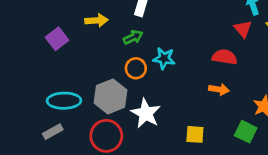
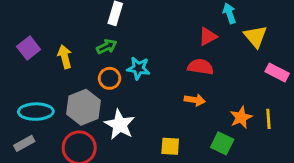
yellow arrow: (96, 20) -> (65, 57), moved, turned -100
red triangle: (243, 29) -> (208, 36), moved, turned 42

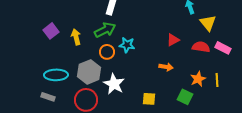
red triangle: (208, 36) -> (173, 40), moved
green arrow: (107, 47) -> (105, 30), size x1.5
red semicircle: (201, 67) -> (201, 47), moved
gray rectangle: (24, 143) -> (48, 97), turned 48

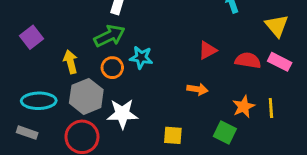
yellow triangle: (208, 23) -> (277, 26), moved
yellow arrow: (76, 37) -> (70, 62), moved
white star: (114, 84) -> (122, 114), turned -30

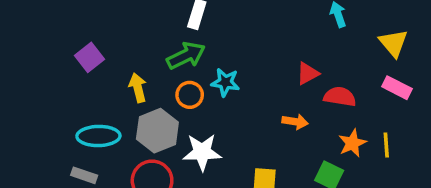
red semicircle: (248, 60) -> (340, 97), moved

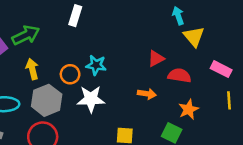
yellow triangle: (393, 43) -> (194, 36), moved
green arrow: (186, 56) -> (26, 35), moved
yellow line: (386, 145) -> (229, 100), moved
white star: (202, 152) -> (91, 99), moved

